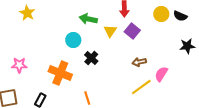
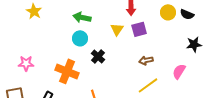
green arrow: (88, 19) -> (82, 17), moved
purple square: (132, 31) -> (139, 29), turned 35
pink semicircle: (161, 74) -> (179, 71), moved

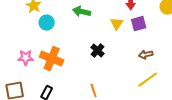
cyan circle: (80, 38) -> (47, 23), moved
orange cross: (67, 71) -> (52, 59), moved

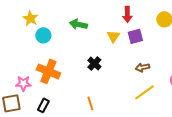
pink star: (26, 58) -> (23, 83), moved

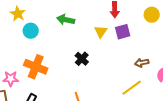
brown arrow: (142, 67) -> (142, 63), moved

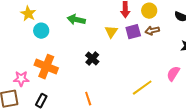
yellow circle: (152, 15) -> (149, 11), moved
brown arrow: (142, 63) -> (152, 31), moved

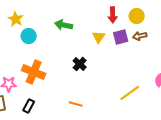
orange line: (88, 99) -> (76, 104), turned -56

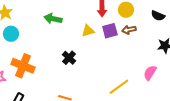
cyan circle: (29, 36) -> (11, 34), moved
yellow triangle: (99, 37) -> (88, 31), turned 40

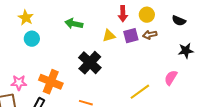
black cross: (69, 58) -> (90, 63), size x1.6
orange cross: (23, 66) -> (51, 82), moved

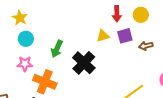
green arrow: (74, 24) -> (57, 49), moved, turned -78
brown arrow: (150, 35) -> (146, 46), moved
pink star: (19, 83) -> (25, 64), moved

